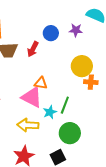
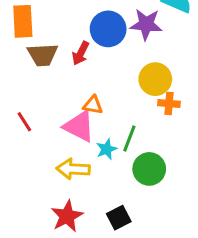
purple star: (76, 30) -> (146, 24), size x1.5
blue circle: (51, 33) -> (108, 29), size x1.5
green circle: (70, 133) -> (149, 169), moved

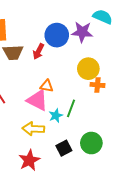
green circle: (149, 169) -> (91, 143), moved
black square: (119, 218) -> (64, 148), moved

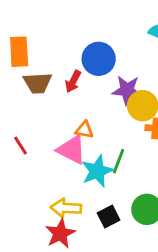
purple star: (82, 32) -> (127, 90), moved
cyan star: (56, 116) -> (97, 171), size x1.6
yellow arrow: (33, 129) -> (66, 208), moved

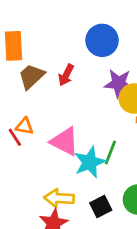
blue circle: (99, 59) -> (102, 40), moved
brown trapezoid: (38, 83) -> (31, 76), turned 140
orange triangle: (84, 130) -> (25, 126), moved

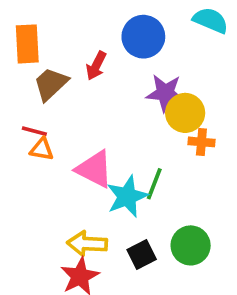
red arrow: (66, 75) -> (96, 66), moved
red line: (15, 137) -> (34, 131), moved, turned -42

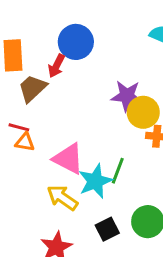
blue circle: (143, 37) -> (76, 42), moved
red arrow: (96, 66) -> (56, 66), moved
yellow arrow: (87, 244) -> (62, 198), moved, turned 32

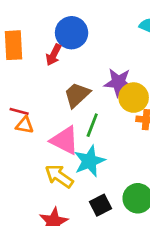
brown trapezoid: (32, 88) -> (77, 95), moved
green line: (118, 171) -> (92, 125), moved

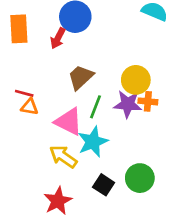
purple star: (118, 82) -> (128, 104), moved
black square: (100, 205) -> (104, 185), turned -30

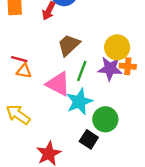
yellow arrow: (63, 157) -> (18, 115), moved
green circle: (140, 178) -> (105, 119), moved

